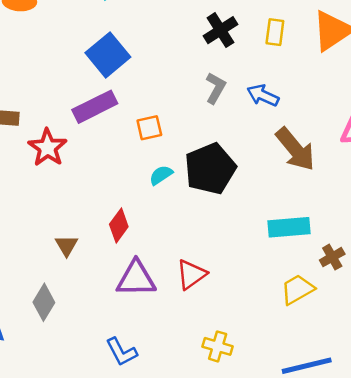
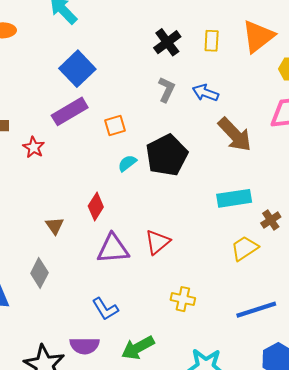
red star: (47, 148) -> (34, 147), size x0.7

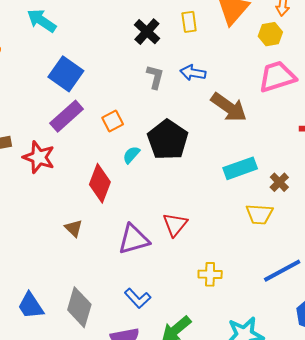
red star: (34, 147) -> (39, 157), size x1.5
red diamond: (96, 207) -> (100, 183), moved, size x1.4
yellow trapezoid: (244, 248) -> (259, 214), turned -132
gray diamond: (39, 273) -> (79, 307), moved, size x1.4

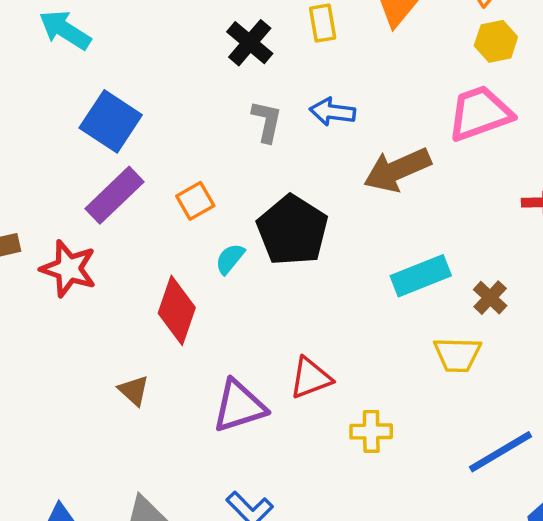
yellow hexagon: (270, 34) -> (496, 41), moved
brown arrow: (229, 107) -> (397, 170), turned 123
red triangle: (175, 225) -> (311, 378), turned 32
yellow cross: (210, 274) -> (371, 431), moved

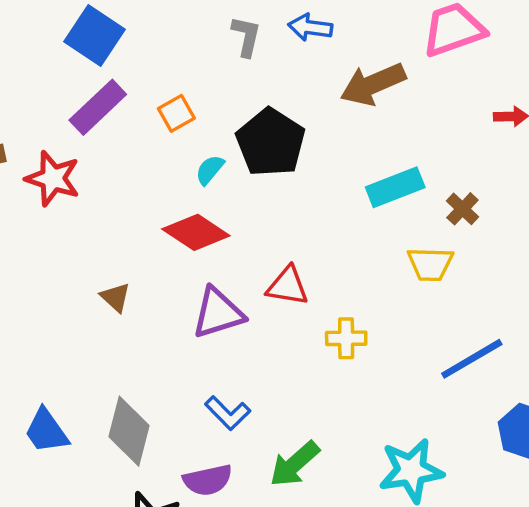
red diamond: (177, 310) -> (196, 232), moved, turned -76
red triangle: (311, 378) -> (288, 286), turned 30

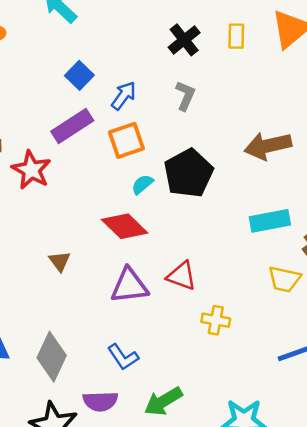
blue arrow: (310, 27) -> (124, 96), moved, turned 108
blue square: (95, 36) -> (79, 75), size x0.7
orange square: (176, 113) -> (126, 140), size x1.4

